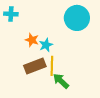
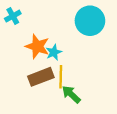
cyan cross: (11, 14) -> (13, 16), turned -32
orange star: (32, 40) -> (37, 46), size x1.5

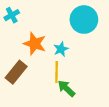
cyan star: (54, 52) -> (61, 49), moved
brown rectangle: (41, 77) -> (16, 72), moved, turned -30

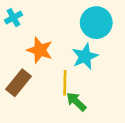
cyan star: (61, 49) -> (85, 56), moved, size x1.5

